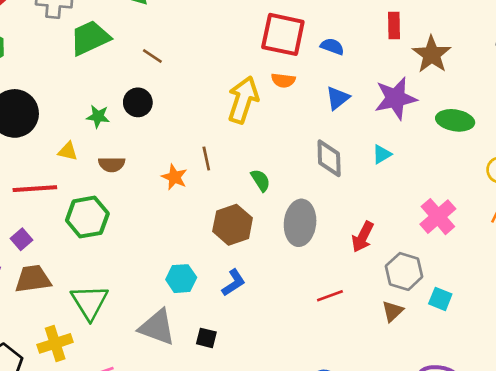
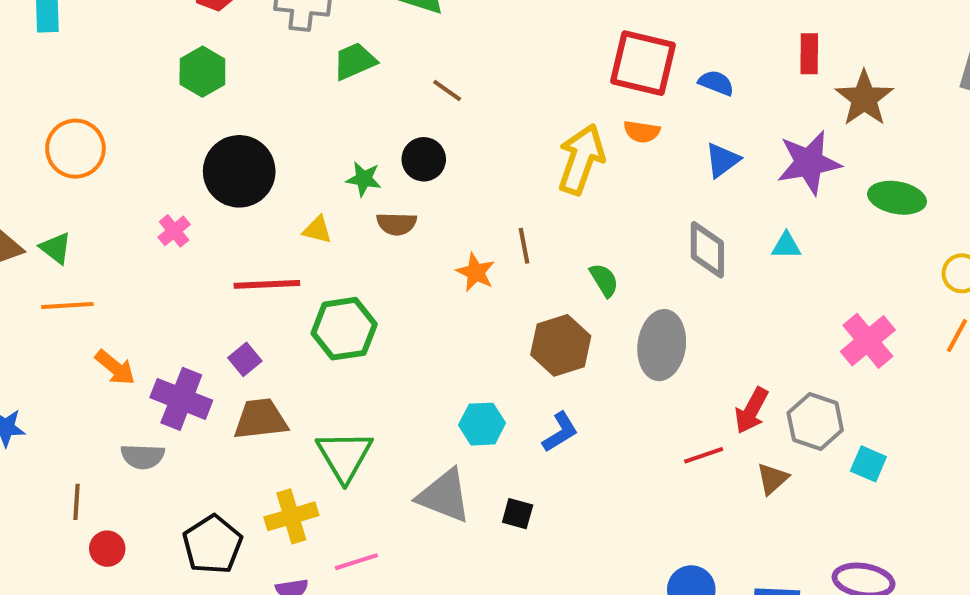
green trapezoid: (90, 38) -> (355, 61), size x0.7
cyan triangle: (382, 154) -> (786, 246), turned 30
brown semicircle: (112, 164) -> (397, 224), moved
red arrow: (363, 237) -> (751, 411), moved
brown triangle: (392, 311) -> (772, 479), moved

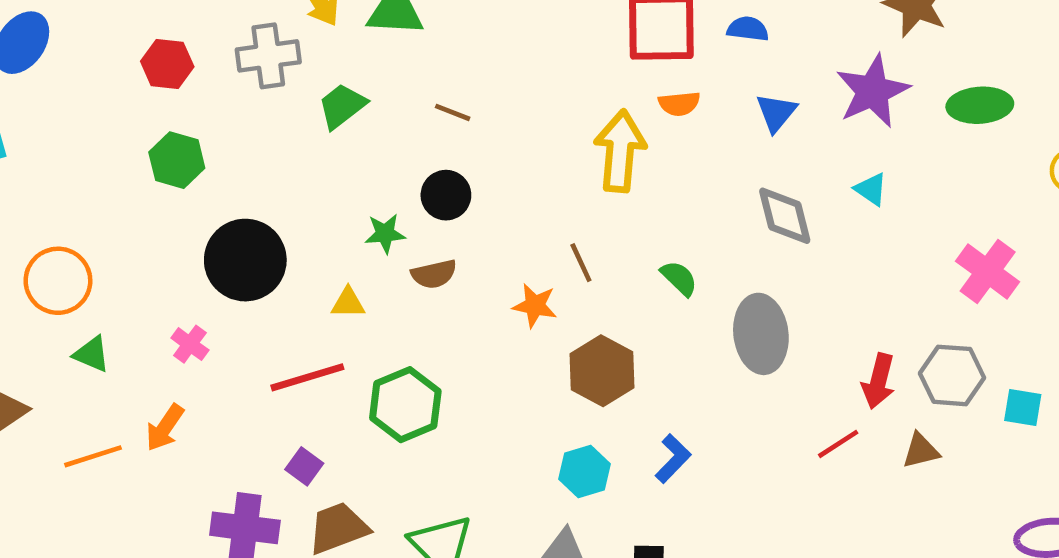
cyan triangle: (786, 246) -> (871, 189), turned 48
green triangle: (56, 248) -> (92, 354), moved
brown hexagon: (561, 345) -> (602, 371), moved
orange arrow: (115, 368) -> (165, 428), moved, turned 99
brown triangle: (772, 479) -> (921, 451), turned 42

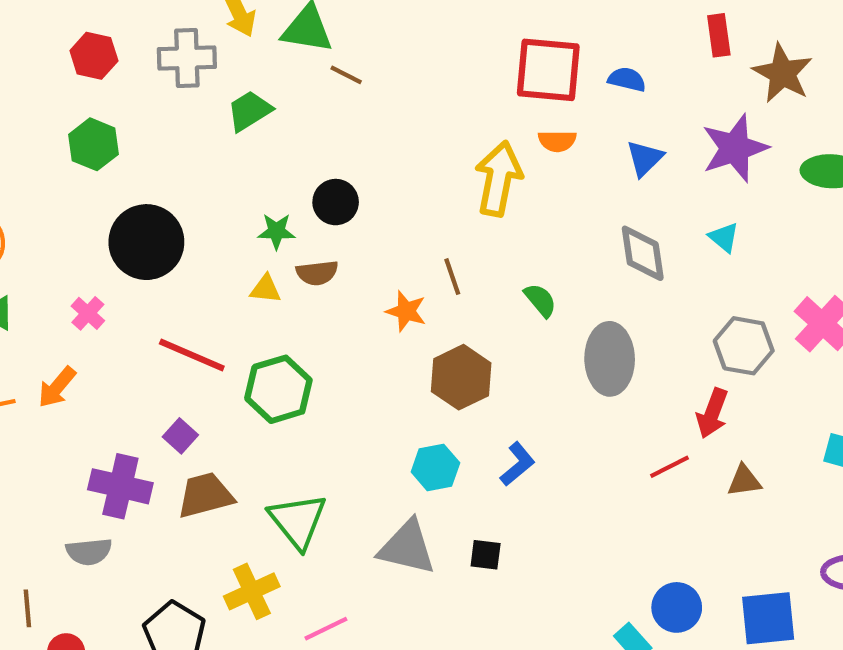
brown line: (453, 112) -> (346, 75), moved
yellow triangle: (348, 303) -> (265, 289), moved
gray hexagon: (952, 375) -> (744, 346), moved
red line: (307, 377) -> (192, 355), turned 34

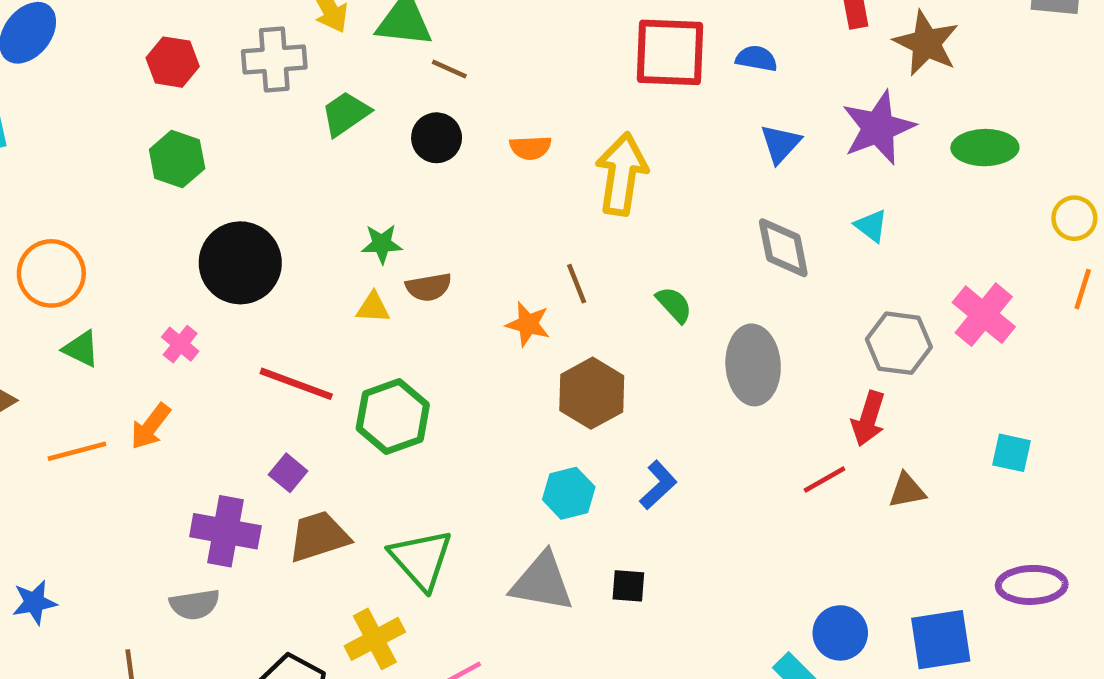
orange semicircle: (557, 141) -> (530, 148), moved
black circle: (336, 202) -> (437, 138), moved

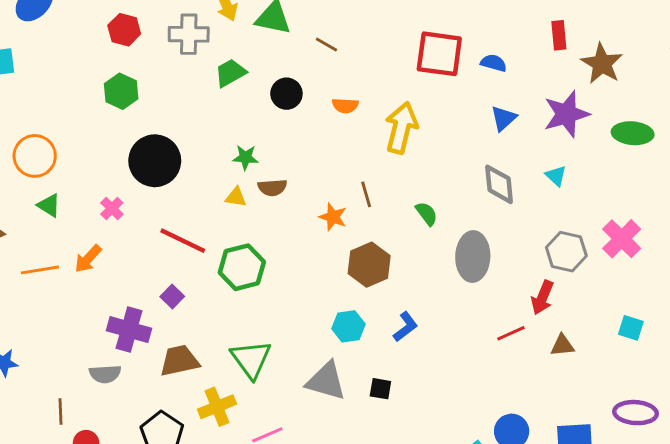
brown line: (449, 69) -> (326, 44), moved
brown trapezoid: (319, 537) -> (179, 361), moved

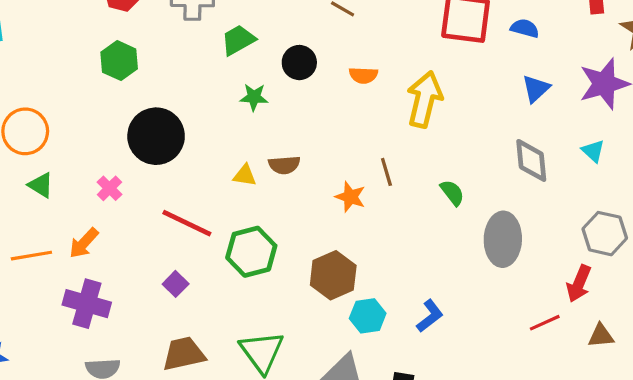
green star: (245, 157) -> (254, 97), moved
brown hexagon: (369, 265) -> (333, 275), moved
purple cross: (129, 330) -> (87, 304), moved

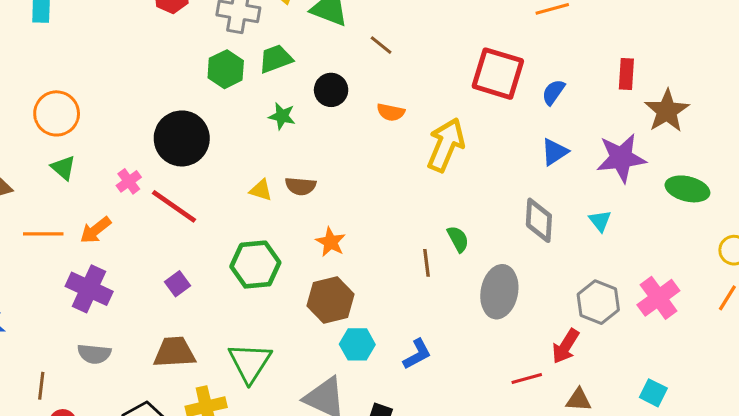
blue semicircle: (525, 28) -> (553, 92), turned -80
green hexagon: (119, 61) -> (226, 69), moved
brown line: (386, 172) -> (426, 263), moved
orange star: (350, 197) -> (331, 242), moved
red line: (187, 223) -> (174, 206), moved

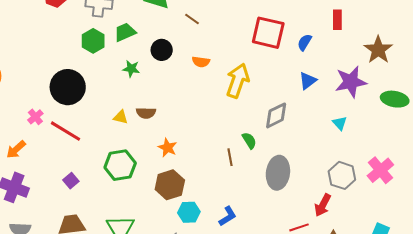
red rectangle: (626, 74) -> (337, 20), moved
gray diamond: (539, 220) -> (276, 115), moved, turned 64

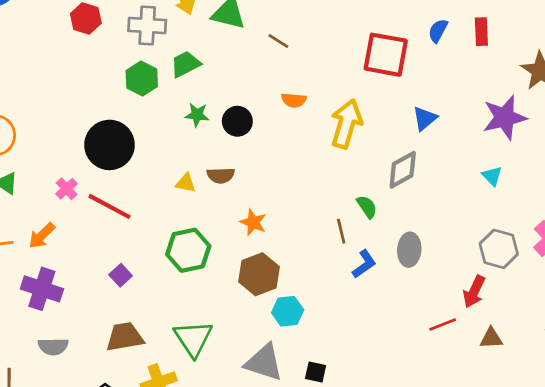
blue semicircle: (305, 42) -> (438, 31), moved
black circle: (162, 50) -> (237, 121), moved
blue triangle: (308, 81) -> (425, 119), moved
gray ellipse: (278, 173) -> (409, 250), size x0.7
blue L-shape: (228, 216) -> (364, 264), moved

